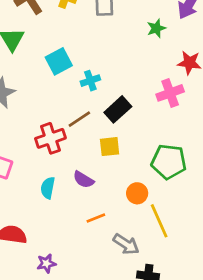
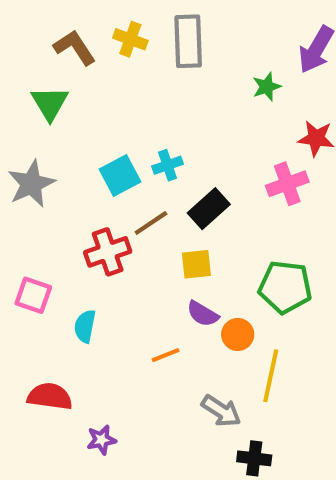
cyan square: (59, 61) -> (120, 175), moved
purple semicircle: (83, 180) -> (203, 314), moved
cyan semicircle: (48, 188) -> (85, 326), moved
orange line: (96, 218) -> (165, 355), moved
yellow line: (159, 221) -> (271, 376), turned 36

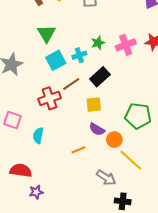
green star: (267, 87) -> (98, 43), moved
green triangle: (50, 103) -> (46, 34), moved
pink cross: (287, 184) -> (126, 45), moved
yellow line: (271, 376) -> (131, 160), turned -60
purple star: (101, 440) -> (36, 192), moved

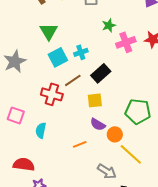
green star: (98, 43) -> (109, 25), moved
red cross: (50, 98) -> (52, 94), turned 35

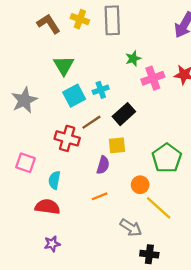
green pentagon: (138, 111) -> (167, 158), turned 30
purple semicircle: (98, 124) -> (103, 165), moved, turned -105
red semicircle: (24, 164) -> (47, 207), moved

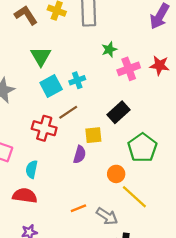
black rectangle: (124, 114) -> (118, 112), moved
orange line: (100, 196) -> (78, 208), moved

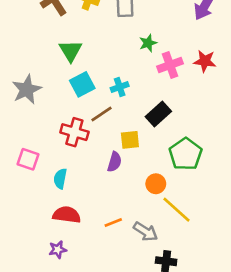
cyan cross: (77, 80) -> (120, 87), moved
red semicircle: (25, 196) -> (67, 215), moved

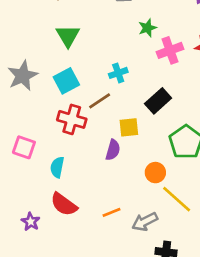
cyan square: (82, 84) -> (66, 81), moved
red semicircle: (67, 215) -> (64, 204), turned -152
gray arrow: (145, 232) -> (145, 222), turned 120
purple star: (58, 250) -> (31, 222), moved, turned -30

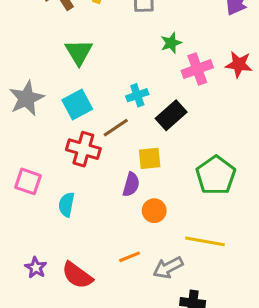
black rectangle: (158, 101) -> (171, 115), moved
orange circle: (155, 173) -> (154, 211), moved
yellow line: (177, 199) -> (205, 241), turned -32
red semicircle: (64, 204) -> (77, 275), moved

